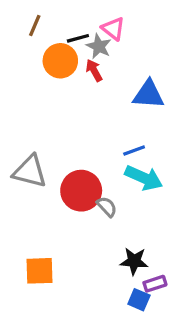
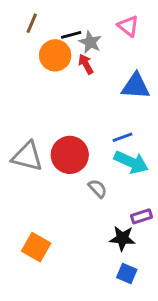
pink triangle: (113, 29) -> (128, 26), moved
red circle: (81, 191) -> (70, 155), moved
orange square: (39, 271) -> (36, 247), turned 32
purple rectangle: (155, 284) -> (141, 216), moved

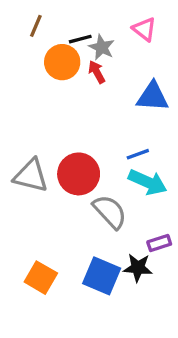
gray semicircle: (98, 189) -> (110, 212), size x1.6
blue square: (127, 273) -> (102, 276), moved, size x1.6

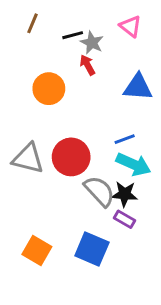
orange circle: (62, 62) -> (49, 89), moved
purple rectangle: (159, 243) -> (125, 219), moved, turned 48
black star: (138, 268) -> (125, 194), moved

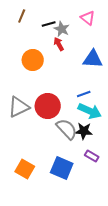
gray triangle: (28, 158) -> (19, 107), turned -40
purple rectangle: (125, 219) -> (92, 156), moved

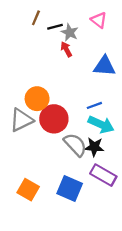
brown line: (22, 16) -> (36, 18), moved
orange circle: (33, 60) -> (37, 99), moved
purple rectangle: (92, 156) -> (103, 175), size x1.6

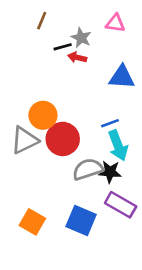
pink triangle: (99, 20) -> (115, 23), turned -30
black line: (55, 27) -> (63, 47), moved
red arrow: (66, 49) -> (77, 57), turned -48
cyan arrow: (101, 124) -> (118, 146), turned 45
gray semicircle: (75, 145) -> (88, 169), turned -65

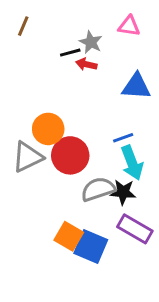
brown line: (42, 21) -> (23, 26), moved
orange square: (32, 222) -> (69, 236), moved

